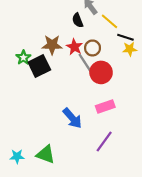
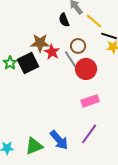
red star: (74, 47) -> (52, 52), moved
green star: (23, 58) -> (10, 63), moved
blue arrow: (72, 118) -> (59, 140), moved
green triangle: (46, 154) -> (34, 146), turned -42

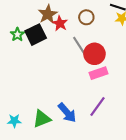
brown star: (40, 43) -> (48, 14), turned -30
gray line: (71, 60) -> (79, 46), moved
red circle: (86, 69) -> (94, 54), moved

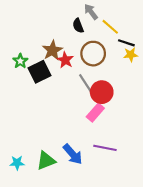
brown circle: (86, 17) -> (93, 54), size x1.5
green star: (17, 35) -> (20, 61), moved
pink rectangle: (99, 73) -> (95, 112), moved, turned -30
purple line: (98, 107) -> (105, 148), turned 65

